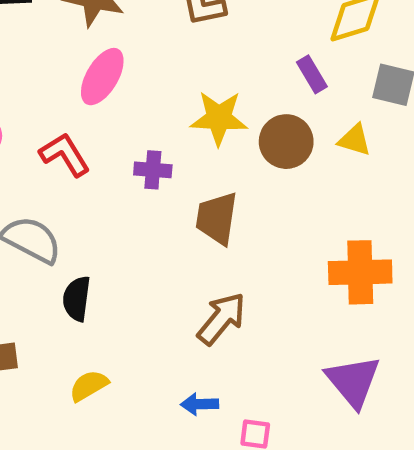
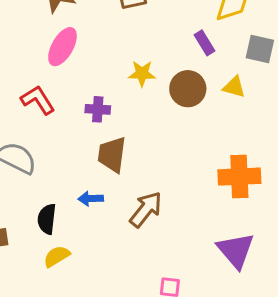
yellow star: (219, 118) -> (142, 74), size x0.7
brown trapezoid: (217, 218) -> (112, 154), moved
black semicircle: (77, 299) -> (47, 219), moved
blue arrow: (200, 404) -> (91, 199), moved

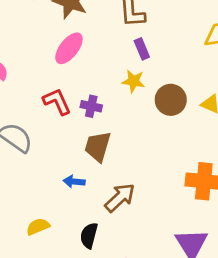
purple rectangle: (205, 43) -> (142, 49), moved
red L-shape: (38, 100) -> (57, 102), moved
black semicircle: (47, 219) -> (89, 235), moved

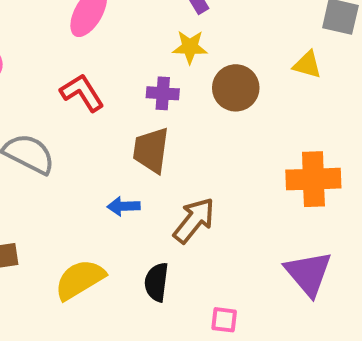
brown circle: (171, 100) -> (236, 88), moved
purple cross: (91, 106) -> (163, 93), moved
yellow semicircle: (38, 227) -> (80, 280), size x1.5

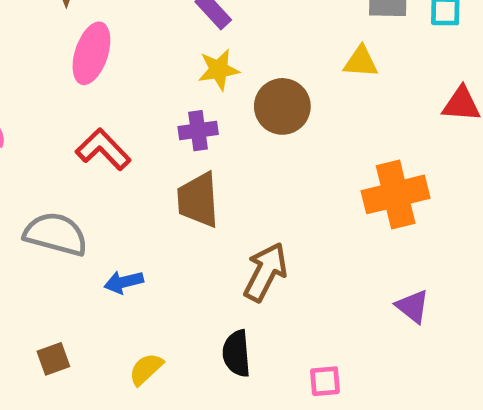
blue arrow: (124, 206) -> (124, 282), moved
purple triangle: (308, 273) -> (413, 306), size x0.6
yellow semicircle: (80, 280) -> (146, 369), size x0.6

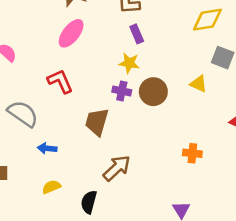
purple cross: (198, 131) -> (122, 91), moved
orange cross: (396, 194) -> (192, 153), size x0.6
yellow semicircle: (146, 369) -> (51, 187), moved

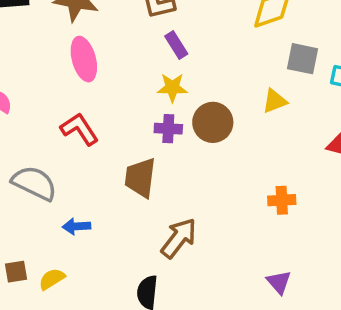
pink ellipse: (71, 33) -> (84, 59), turned -44
yellow triangle: (199, 84) -> (275, 101), turned -36
yellow semicircle: (51, 187) -> (52, 279), moved

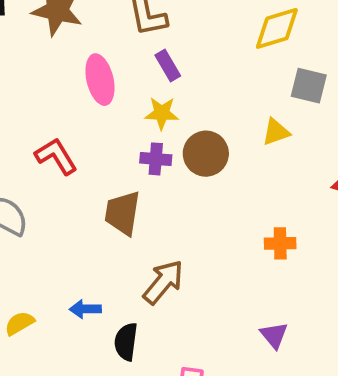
pink ellipse: (84, 59) -> (100, 80), moved
blue arrow: (76, 226) -> (85, 309), moved

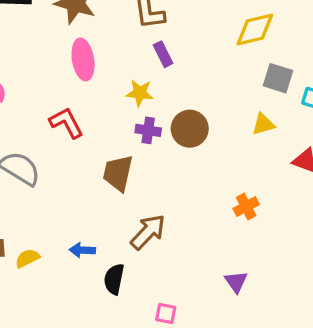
pink ellipse: (100, 80) -> (83, 59), moved
yellow star: (162, 113) -> (140, 93), moved
yellow triangle: (276, 132) -> (263, 124), moved
orange cross: (280, 243) -> (246, 207), turned -30

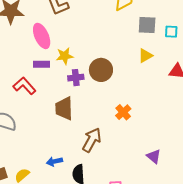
purple rectangle: (163, 54) -> (42, 64), moved, turned -49
pink ellipse: (83, 59) -> (42, 36), moved
orange cross: (246, 207) -> (123, 112), moved

